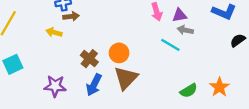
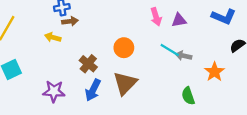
gray arrow: (185, 30) -> (184, 56), moved
orange circle: (119, 53) -> (124, 48), moved
orange star: (219, 87) -> (215, 72), moved
green semicircle: (189, 91) -> (188, 96), turned 102

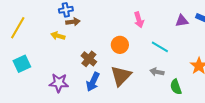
pink arrow: (156, 17) -> (139, 20), moved
purple triangle: (179, 20) -> (182, 21), moved
gray arrow: (184, 56) -> (157, 72), moved

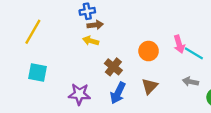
pink arrow: (139, 20) -> (179, 44), moved
yellow arrow: (58, 36) -> (91, 41), moved
cyan square: (22, 64) -> (37, 73), turned 36
brown triangle: (121, 76) -> (150, 86), size x0.7

